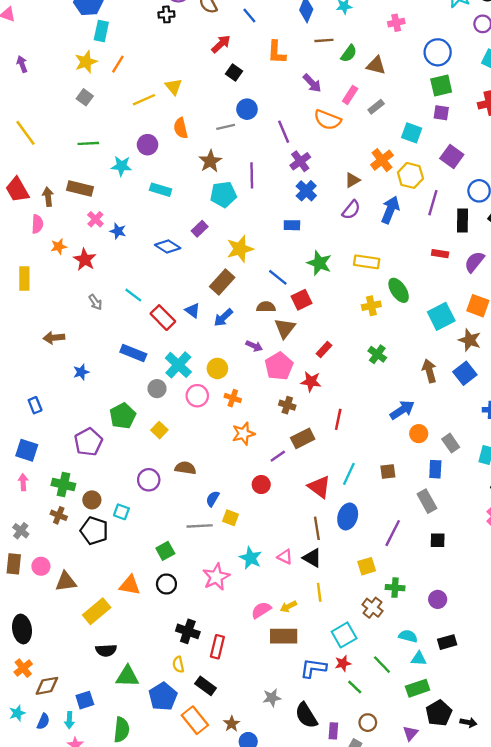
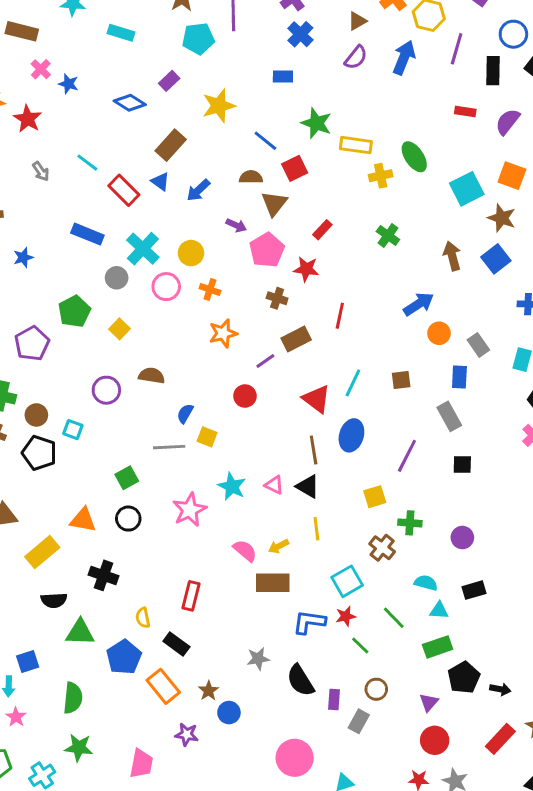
yellow rectangle: (367, 262) -> (356, 145), moved
brown rectangle: (222, 282) -> (171, 145), moved
pink semicircle: (261, 610) -> (245, 551), turned 72
black cross: (188, 631) -> (103, 575), moved

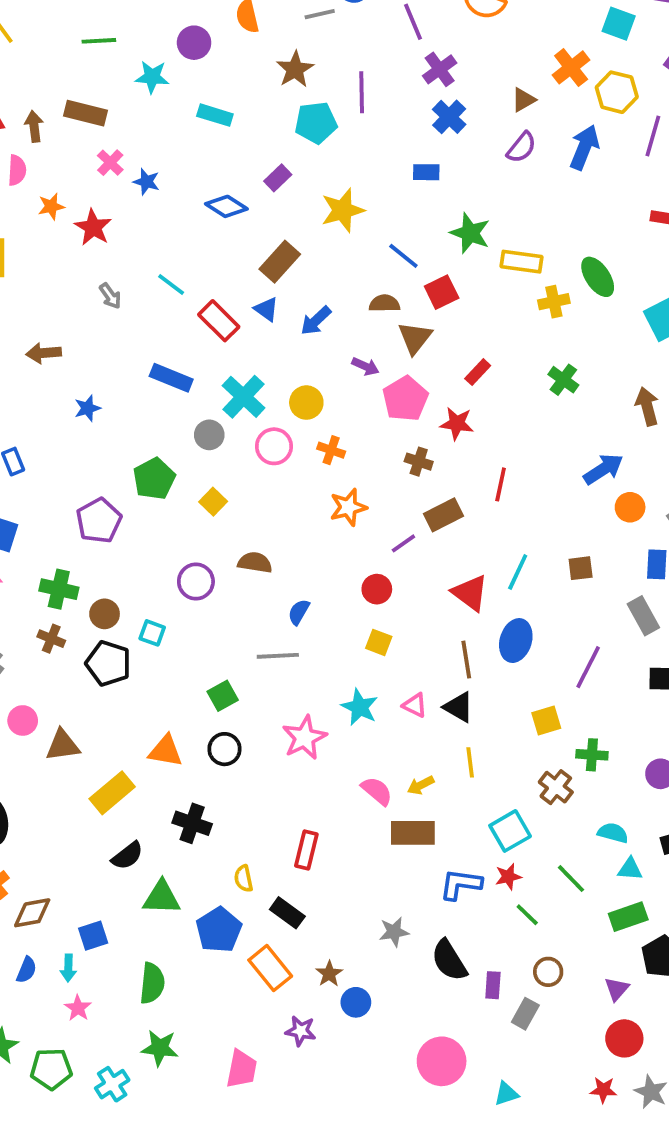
yellow square: (207, 437) -> (379, 642), moved
black semicircle: (54, 600) -> (127, 856), turned -35

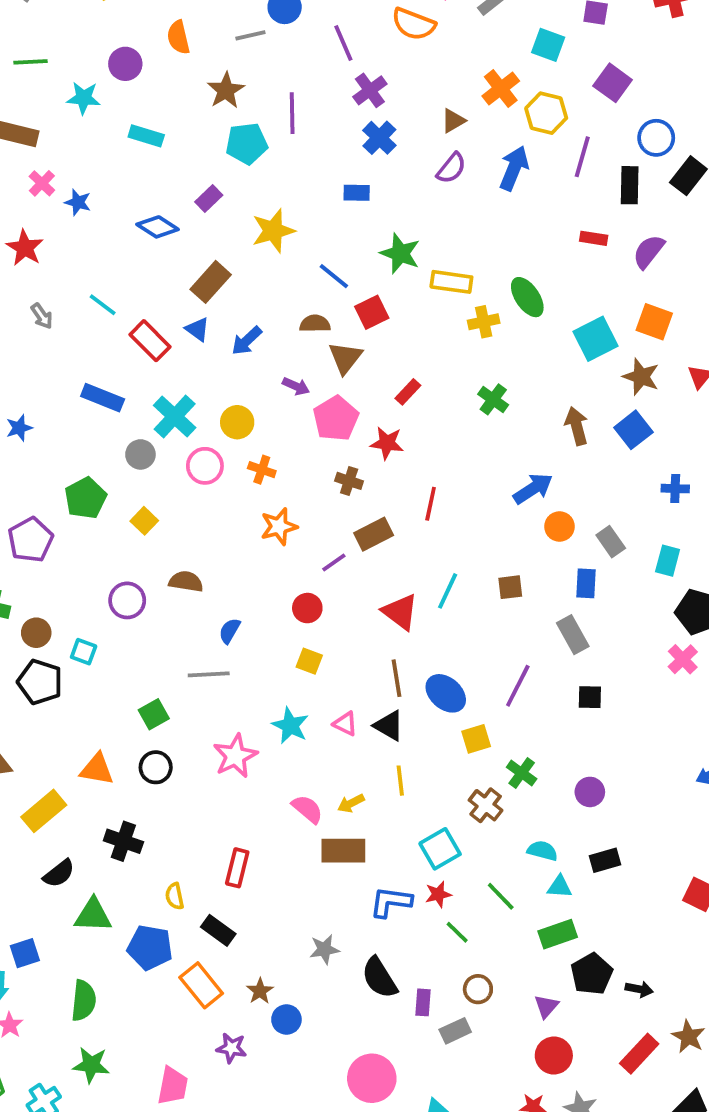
blue ellipse: (516, 641) -> (446, 693), moved, turned -66
green cross: (592, 755) -> (522, 773), turned 32
blue pentagon: (219, 930) -> (150, 947), turned -30
gray rectangle: (525, 1014) -> (455, 1031), turned 36

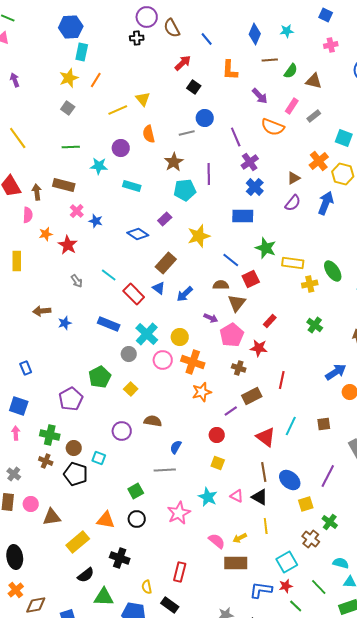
blue rectangle: (357, 193) -> (243, 216), size x1.5
blue star: (19, 428) -> (65, 323), moved
orange cross: (262, 470) -> (193, 362), size x1.6

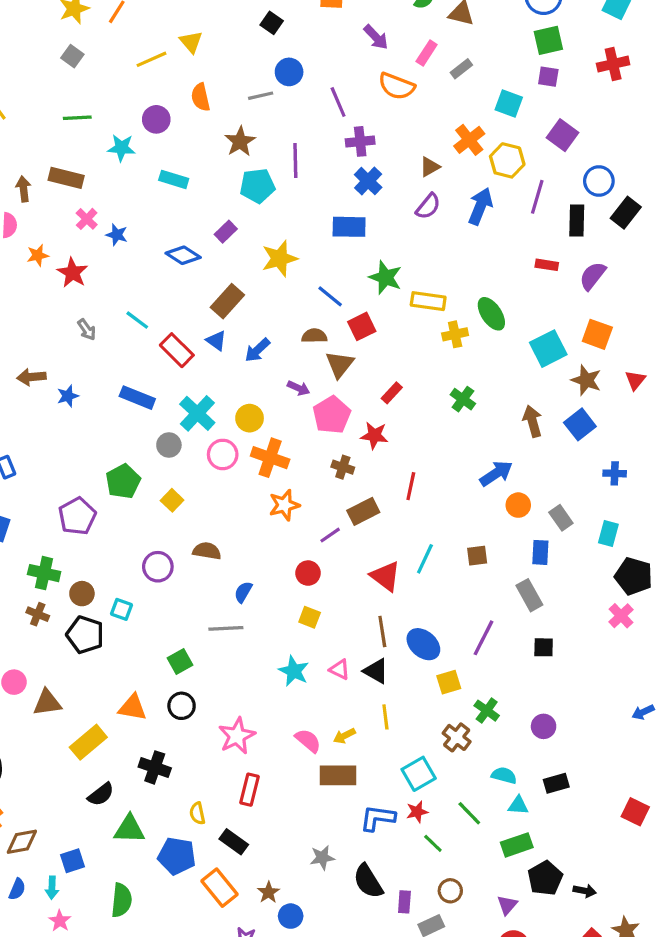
purple cross: (250, 162) -> (360, 141), turned 30
pink star: (179, 513) -> (237, 736), moved

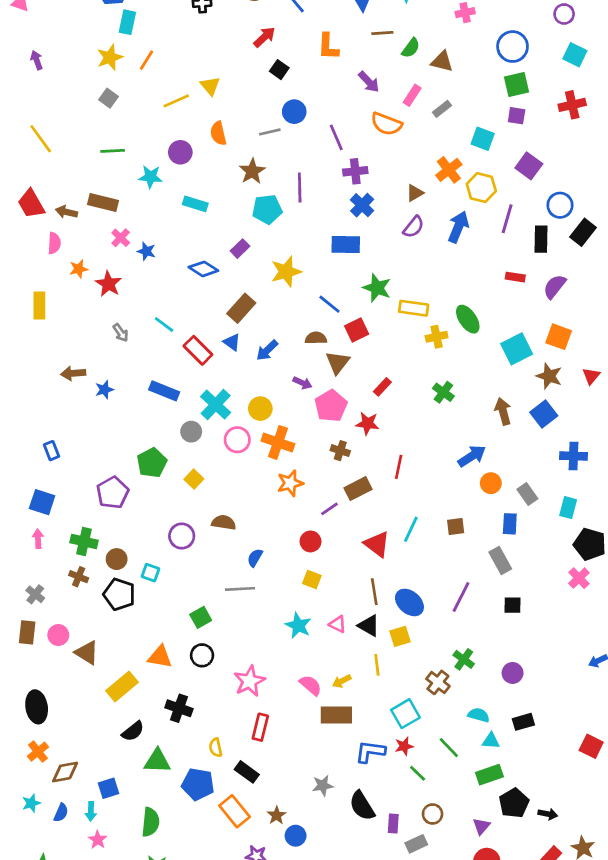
brown arrow: (23, 189) -> (66, 212), turned -70
blue cross: (615, 473) -> (574, 456), size x1.4
yellow square: (449, 682) -> (400, 636), moved
brown triangle: (47, 703) -> (87, 653), turned 40

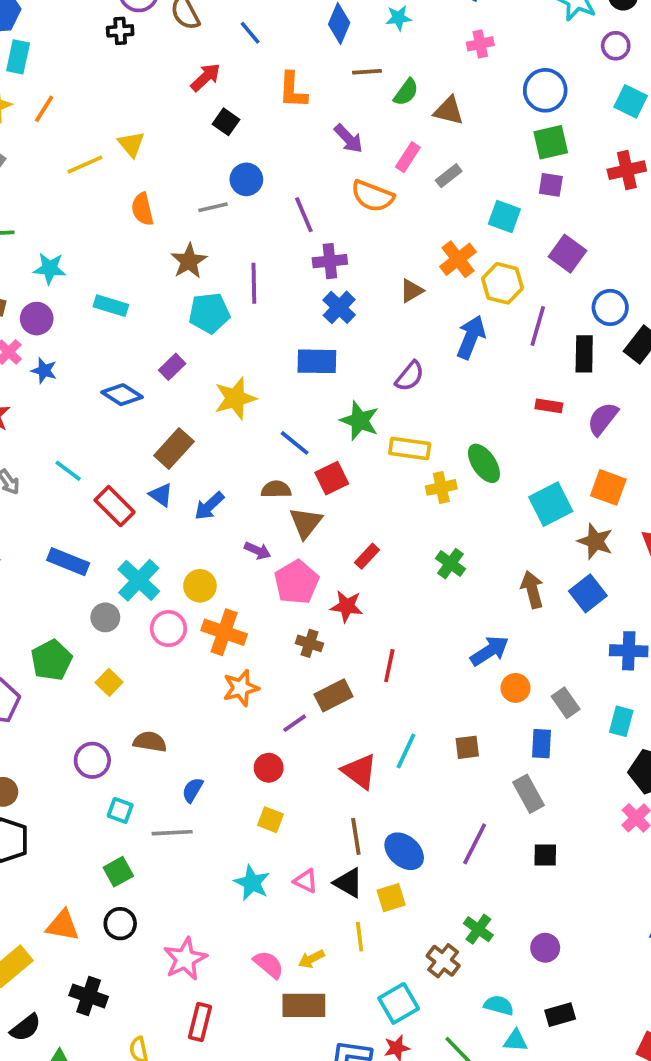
purple circle: (180, 152) -> (37, 319), moved
purple semicircle: (414, 227) -> (410, 376), moved
cyan square: (150, 573) -> (120, 810), moved

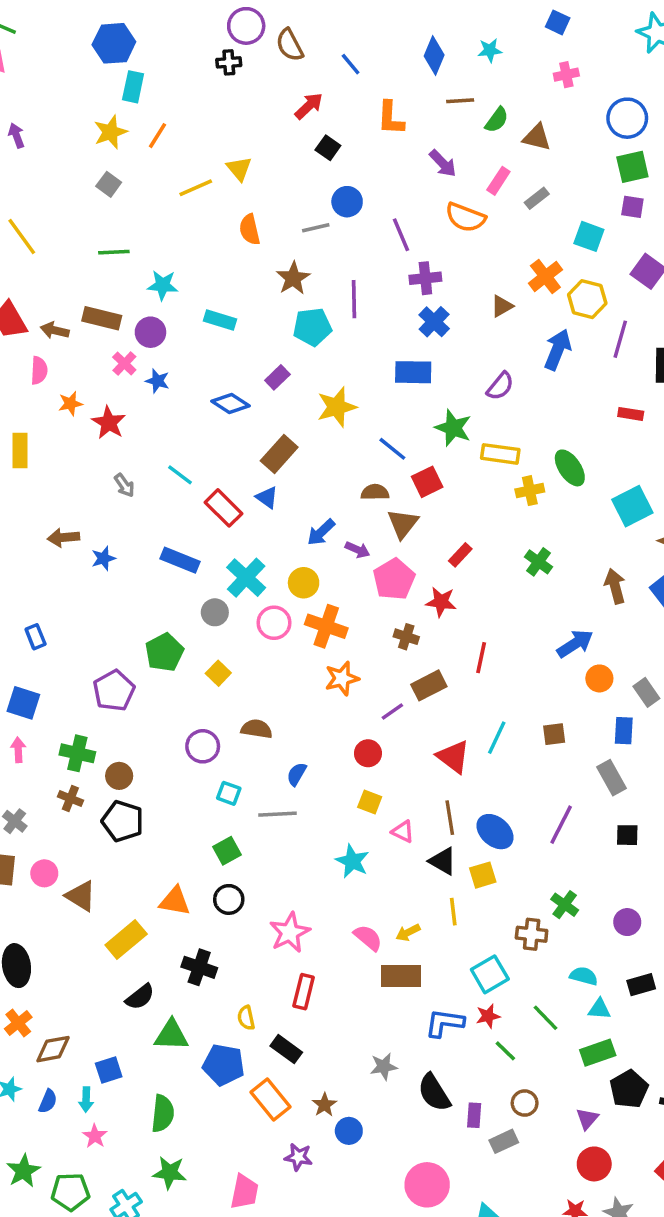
blue arrow: (209, 506) -> (321, 532), moved
pink triangle: (306, 881) -> (403, 832), moved
brown cross: (443, 961) -> (532, 934), turned -32

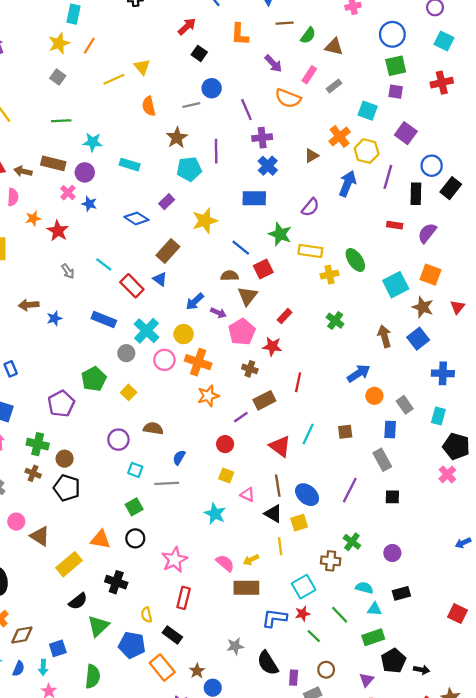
green triangle: (171, 1035) -> (98, 626), turned -45

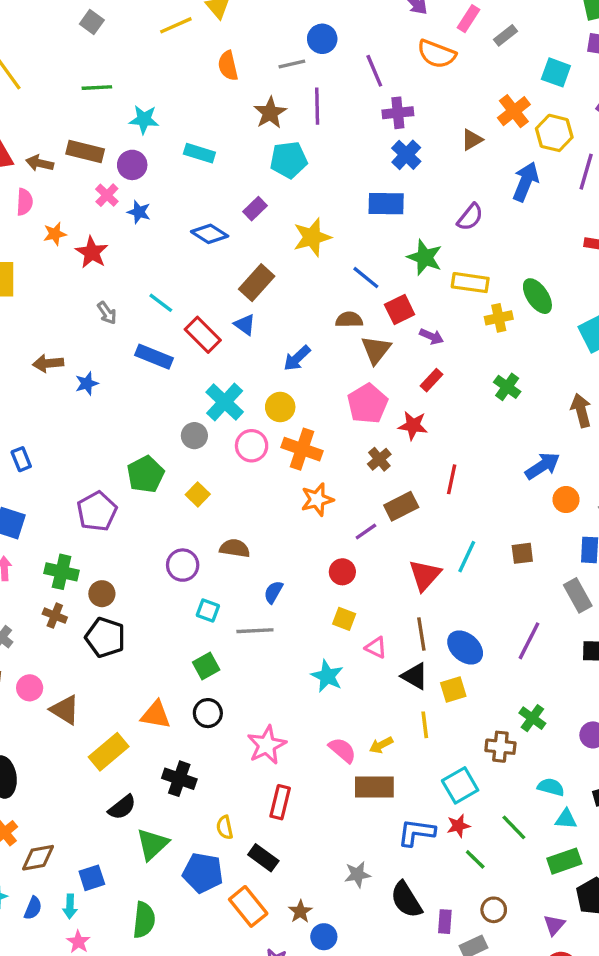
purple line: (216, 151) -> (317, 106), moved
purple arrow: (218, 313) -> (431, 336), moved
blue rectangle: (104, 319) -> (154, 357), moved
brown cross: (250, 369) -> (379, 459), turned 32
red triangle: (280, 446) -> (425, 575), turned 35

